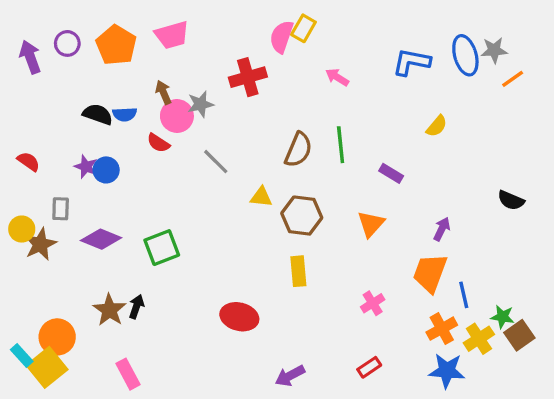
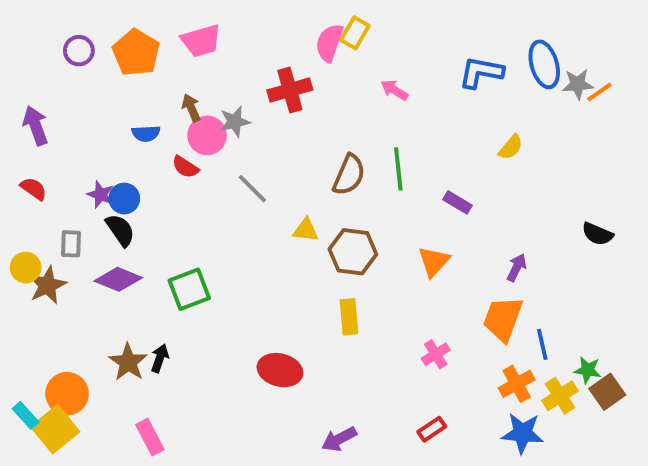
gray star: (494, 50) -> (578, 84), moved
purple arrow: (30, 57) -> (35, 126), moved
black semicircle: (98, 114) -> (120, 230), moved, turned 36

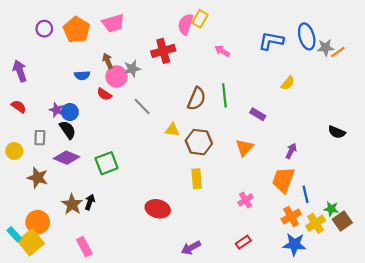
brown star: (47, 285) -> (38, 178), moved, turned -30

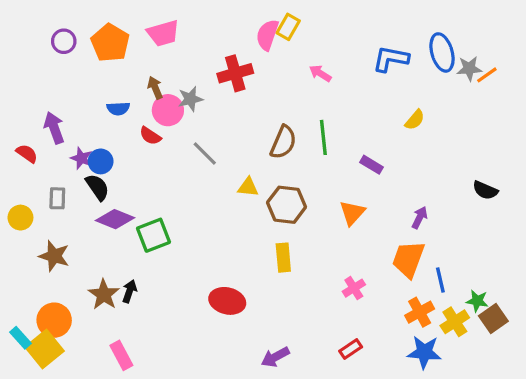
purple arrow: (20, 71) -> (54, 128), moved
purple diamond: (67, 158) -> (115, 219), moved

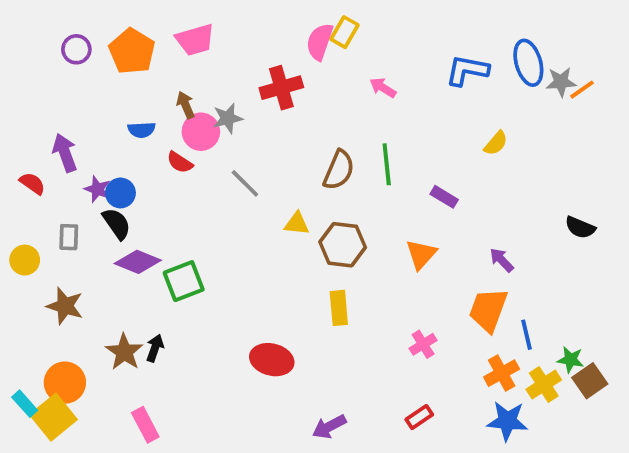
purple arrow: (420, 218) -> (502, 260), turned -70

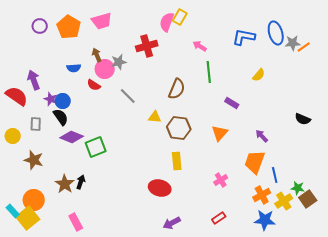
green line: (387, 164) -> (209, 72), moved
red semicircle: (32, 183) -> (17, 96), size x1.6
red ellipse: (272, 360) -> (160, 188), moved

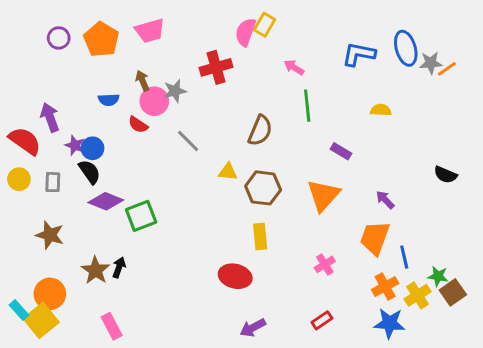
yellow semicircle: (259, 75) -> (381, 110), turned -128
orange triangle: (220, 133) -> (323, 195), size x1.4
yellow circle: (13, 136) -> (19, 179), moved

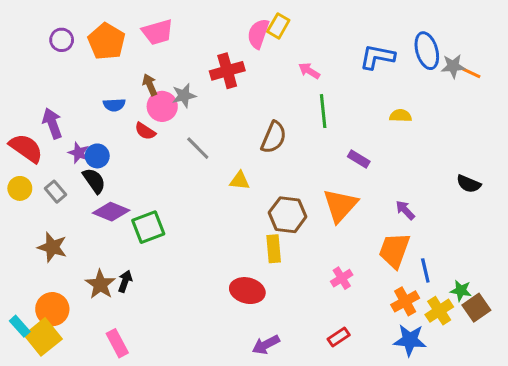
orange line: (447, 69) -> (470, 72), turned 60
gray rectangle: (53, 182) -> (55, 192), turned -42
brown hexagon: (263, 188) -> (288, 215), moved

